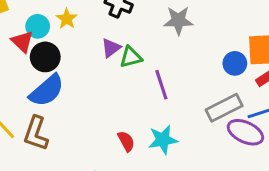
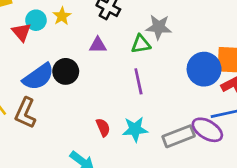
purple triangle: (111, 48) -> (98, 45), turned 30
black circle: (45, 57) -> (66, 71), moved
green triangle: (131, 57) -> (141, 44), moved
blue circle: (235, 63) -> (204, 69), size x1.6
gray rectangle: (224, 108) -> (179, 136), moved

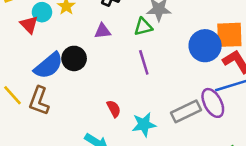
cyan star: (135, 129) -> (144, 125), moved
purple ellipse: (207, 130) -> (213, 103), turned 36

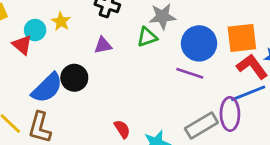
blue circle: (205, 46) -> (199, 43), moved
purple line: (144, 62) -> (190, 73), moved, turned -50
purple ellipse: (213, 103) -> (230, 114), turned 32

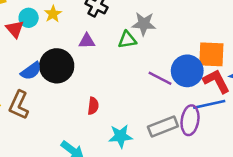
blue circle: (199, 43) -> (187, 71), moved
black circle: (74, 78) -> (57, 66), size x1.4
blue semicircle: (47, 88) -> (31, 71), size x0.7
red semicircle: (122, 129) -> (93, 106), moved, turned 30

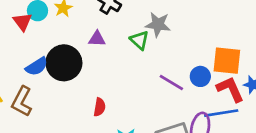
green triangle: (127, 40) -> (139, 40), turned 48
blue circle: (187, 71) -> (200, 76), size x0.6

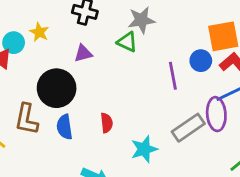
blue semicircle: (37, 67) -> (64, 127), moved, turned 130
purple line: (171, 83) -> (173, 76), turned 65
brown L-shape: (22, 101) -> (26, 119), moved

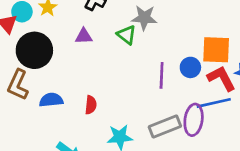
black circle: (57, 88) -> (34, 50), moved
blue semicircle: (64, 127) -> (51, 100), turned 80

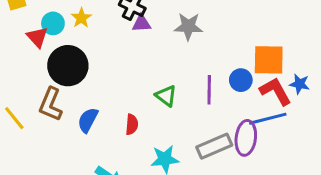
green triangle: (127, 35) -> (166, 96), moved
purple triangle: (84, 36) -> (141, 23), moved
blue semicircle: (51, 100) -> (88, 120), turned -55

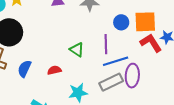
blue circle: (241, 80) -> (121, 22), moved
blue line: (268, 119) -> (116, 61), moved
red semicircle: (132, 124) -> (54, 70), turned -104

